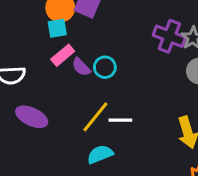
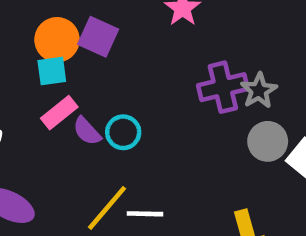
purple cross: (169, 36) -> (223, 87), turned -36

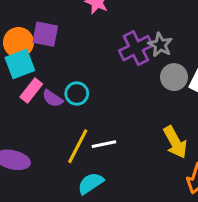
cyan square: (52, 71) -> (20, 64), size x1.4

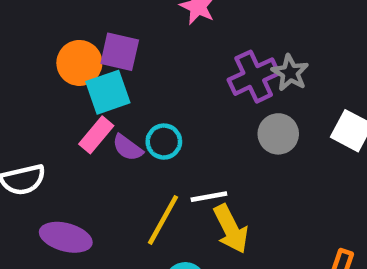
cyan square: (20, 64) -> (108, 92), moved
gray circle: (174, 77) -> (278, 134), moved
yellow arrow: (175, 142) -> (231, 229), moved
white line: (104, 144) -> (209, 197), moved

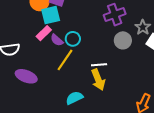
gray star: (290, 73) -> (143, 27), moved
white line: (209, 197) -> (99, 65), moved
yellow line: (163, 220) -> (65, 60), moved

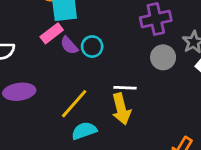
yellow line: (65, 60) -> (74, 104), moved
purple ellipse: (26, 76) -> (19, 92), turned -35

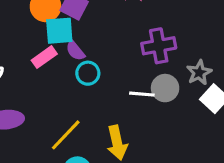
purple semicircle: (69, 45) -> (75, 51), moved
white line: (125, 88) -> (142, 94), moved

